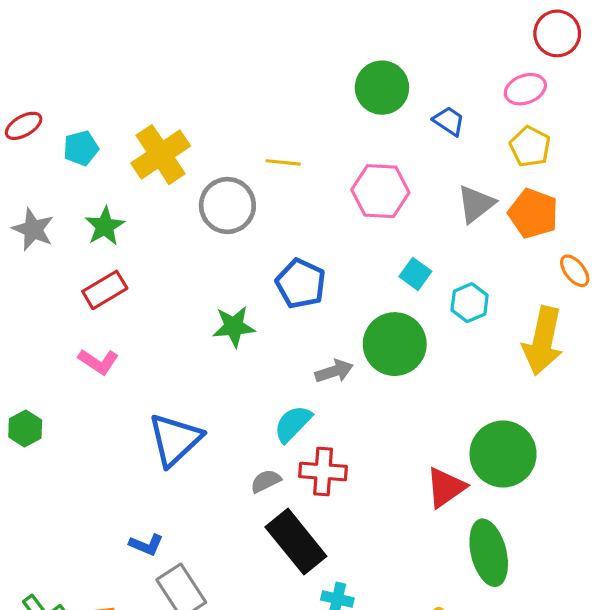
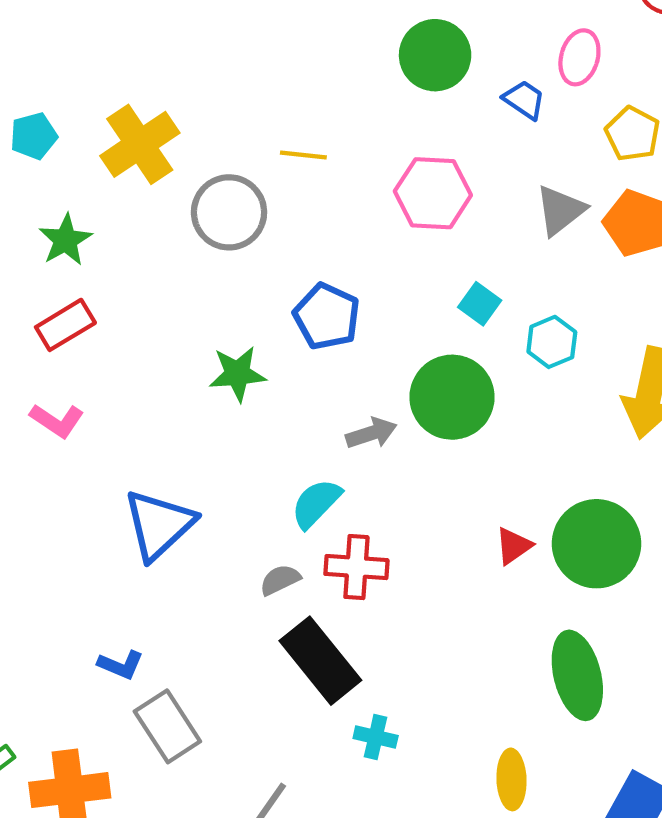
pink ellipse: (525, 89) -> (579, 57), moved, turned -54
red triangle: (446, 487) -> (514, 546), moved, size x0.7

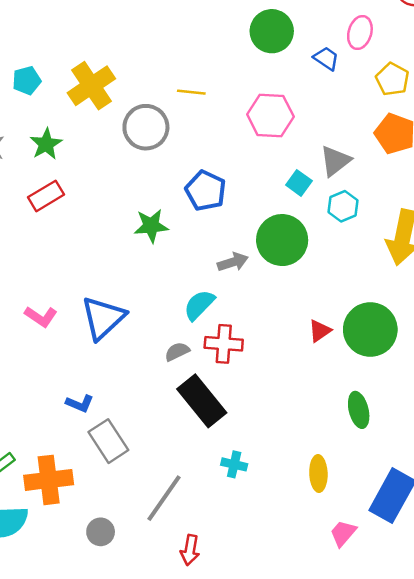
gray triangle: (560, 210) -> (335, 161), moved
pink L-shape: (57, 421) -> (41, 317), moved
green ellipse: (577, 675) -> (359, 410), size x0.7
cyan cross: (376, 737) -> (234, 464), moved

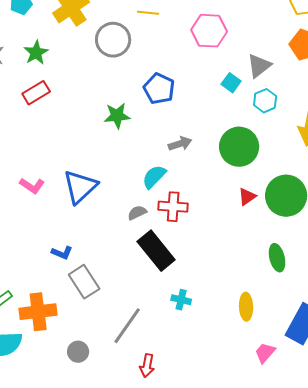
green circle: (282, 240) -> (239, 147), moved

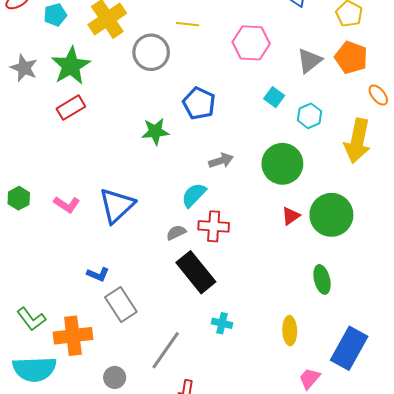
green star: (36, 53) -> (71, 66), size x1.5
gray triangle: (259, 66) -> (310, 61), moved

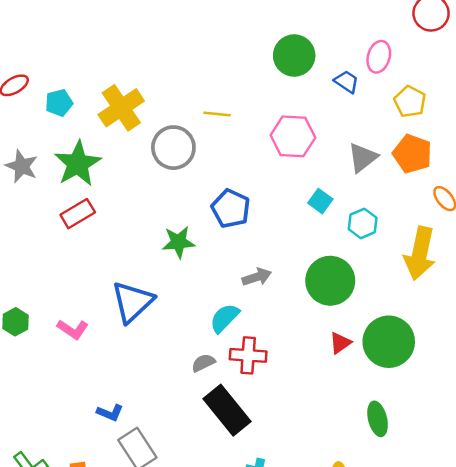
blue triangle: (117, 205) -> (132, 302), moved

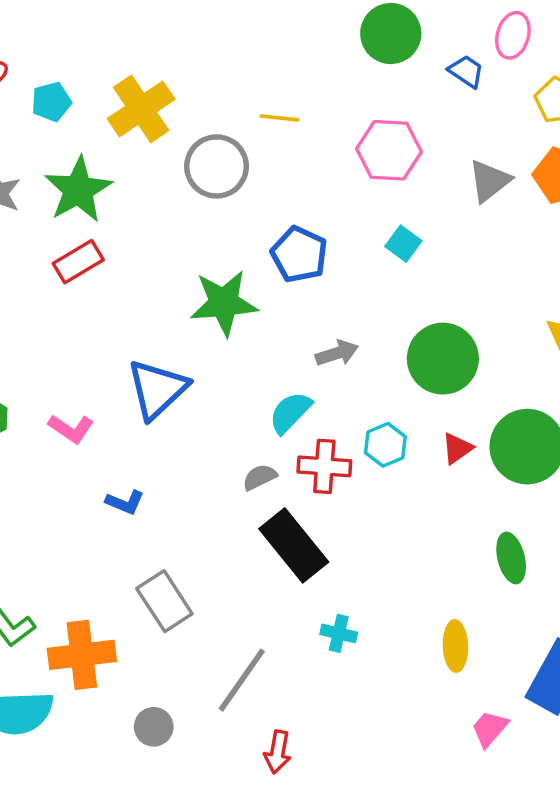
cyan square: (320, 201) -> (403, 244), moved
cyan hexagon: (363, 223) -> (385, 445), moved
green star: (178, 242) -> (224, 303), size x1.4
blue L-shape: (110, 413) -> (125, 502), moved

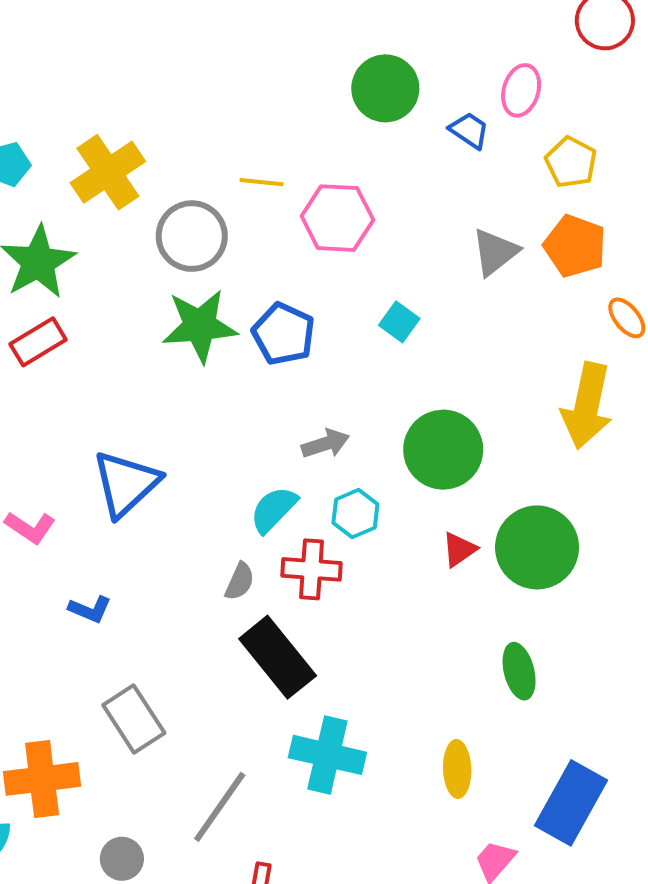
pink hexagon: (389, 150) -> (337, 218), moved
green star: (224, 303) -> (200, 326), moved
cyan hexagon: (385, 445) -> (355, 513), moved
gray semicircle: (260, 477) -> (240, 581), turned 140
cyan cross: (339, 633) -> (327, 755), size x1.8

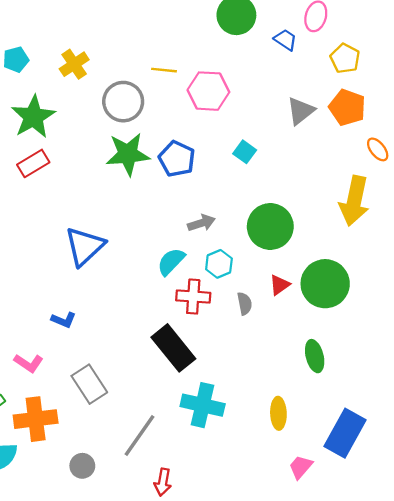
yellow cross: (108, 172) -> (74, 64), size x0.7
pink L-shape: (30, 527) -> (29, 363), moved
gray semicircle: (240, 581) -> (245, 304), moved, turned -35

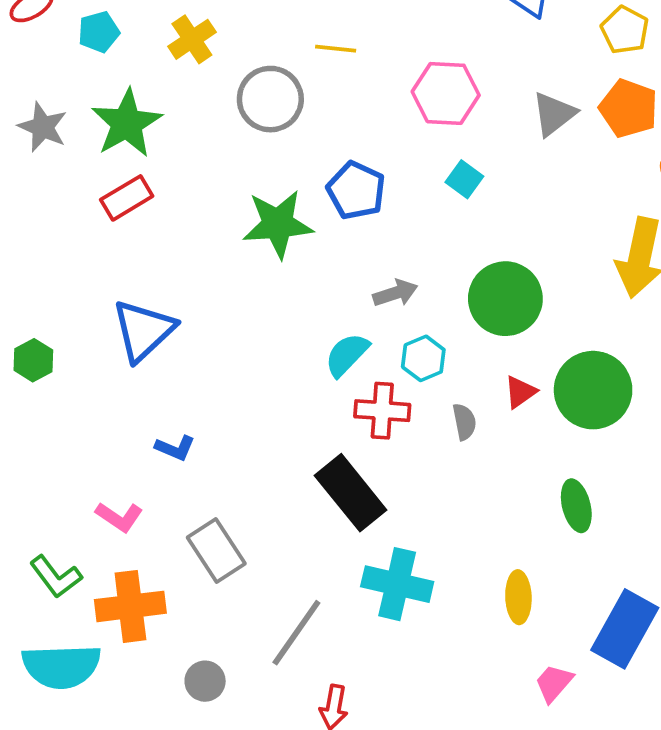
pink hexagon: (208, 91) -> (446, 93), moved
green star: (128, 154) -> (278, 224), moved
blue triangle: (85, 246) -> (143, 330), moved

